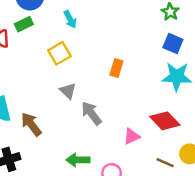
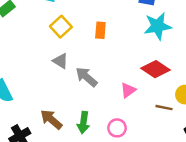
yellow square: (59, 53) -> (61, 27), moved
brown arrow: (31, 124) -> (51, 119), moved
green arrow: (78, 160) -> (83, 123), turned -70

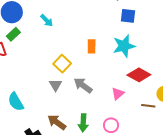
cyan star: (158, 26) -> (124, 46), moved
yellow square: (61, 27) -> (62, 64), moved
gray triangle: (60, 61) -> (56, 85), moved, turned 32

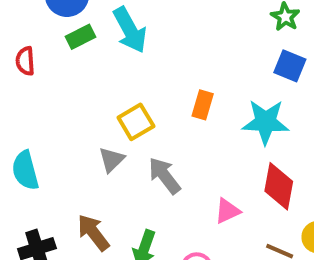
cyan arrow: (47, 21) -> (130, 30), size x1.6
green rectangle: (13, 34) -> (81, 37), moved
red diamond: (139, 75) -> (279, 186), turned 55

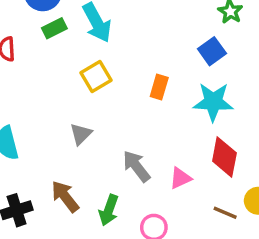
blue square: (290, 66) -> (212, 51), moved, turned 32
yellow square: (136, 122) -> (96, 76), moved
gray arrow: (164, 176) -> (136, 166), moved

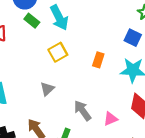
green rectangle: (54, 28) -> (32, 21), turned 64
blue square: (212, 51) -> (133, 38), turned -30

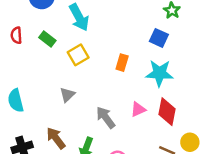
green rectangle: (32, 21) -> (47, 39), moved
pink triangle: (111, 119) -> (138, 109), moved

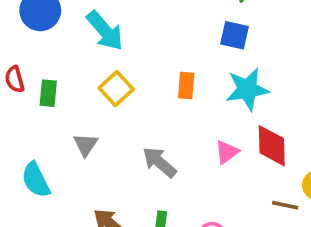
green rectangle: (47, 39) -> (48, 93), moved, turned 70
gray triangle: (67, 95) -> (85, 145), moved
gray arrow: (106, 118) -> (159, 162), moved

